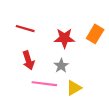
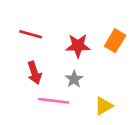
yellow triangle: (74, 88) -> (104, 106), moved

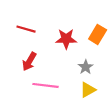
red arrow: (34, 73) -> (29, 62), turned 48
gray star: (74, 79) -> (86, 67), moved

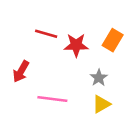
red line: (26, 29) -> (46, 34), moved
red arrow: (29, 62) -> (21, 71), moved

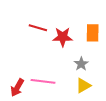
orange rectangle: (113, 40) -> (93, 33), turned -30
red arrow: (21, 71) -> (17, 88), moved

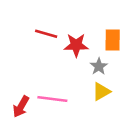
gray star: (81, 64) -> (99, 66), moved
yellow triangle: (83, 86) -> (101, 92), moved

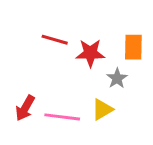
yellow triangle: (101, 92) -> (102, 109), moved
red arrow: (21, 107) -> (25, 108), moved

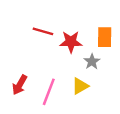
pink line: (62, 117) -> (49, 92), turned -76

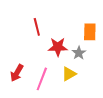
red line: (43, 31) -> (37, 27), turned 60
red star: (71, 42) -> (58, 47), moved

